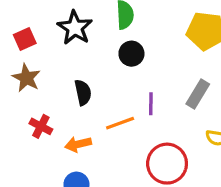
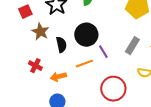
black circle: (131, 54) -> (86, 35), moved, size x1.5
brown star: (26, 78) -> (40, 32), moved
purple line: (151, 104) -> (103, 52), turned -32

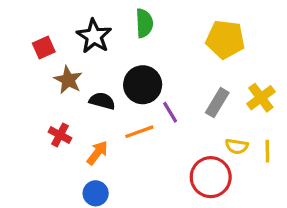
black semicircle: (61, 45) -> (102, 101), turned -63
orange arrow: (58, 77) -> (97, 153), turned 140
red circle: (113, 89) -> (211, 177), moved

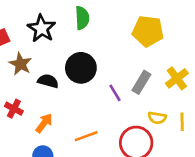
purple line: (170, 112) -> (115, 93), moved
orange line: (139, 132) -> (86, 136), moved

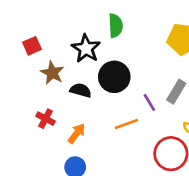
black star: (41, 28) -> (86, 49), moved
orange line: (86, 136) -> (126, 124), moved

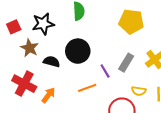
black star: (86, 49) -> (43, 24), moved, turned 30
red cross: (46, 119) -> (24, 84), size x1.6

